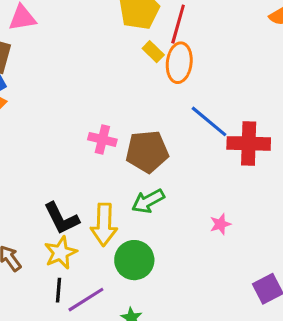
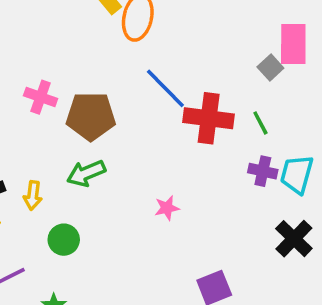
yellow arrow: (104, 225) -> (33, 195), size x0.6
green circle: (134, 260) -> (64, 240), size x0.7

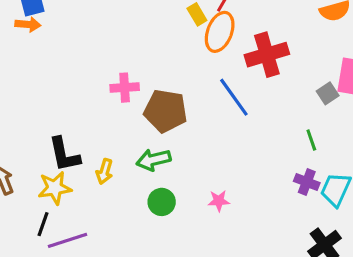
pink cross: (41, 97) -> (125, 88), turned -32
red cross: (209, 118) -> (267, 55), moved, turned -33
green circle: (64, 240) -> (162, 202), moved

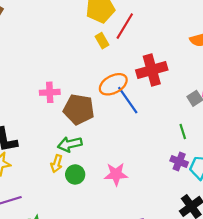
orange ellipse: (220, 32) -> (113, 84), moved, turned 40
yellow arrow: (104, 171) -> (57, 164), moved
pink star: (219, 201) -> (116, 174), size x1.5

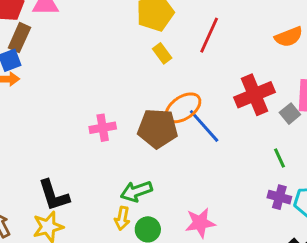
red line: (125, 26) -> (209, 35), moved
red cross: (152, 70) -> (255, 95), moved
brown pentagon: (79, 109) -> (158, 128), moved

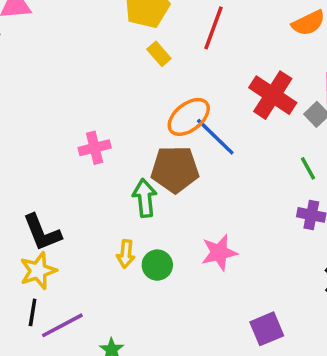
red cross: (255, 95) -> (273, 95), turned -30
brown pentagon: (158, 128) -> (175, 169), moved
green arrow: (136, 191) -> (145, 198), moved, turned 108

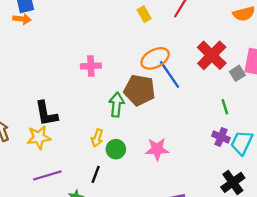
black line: (33, 312) -> (96, 174), moved

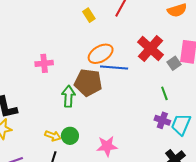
blue line: (170, 75) -> (114, 67), turned -48
yellow arrow: (97, 138) -> (53, 136), moved, turned -84
pink star: (157, 149) -> (107, 146), moved

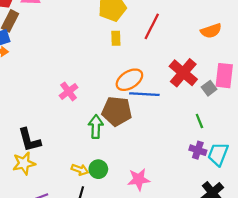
yellow rectangle: (89, 15) -> (116, 38), turned 32
pink cross: (44, 63) -> (69, 91), turned -30

